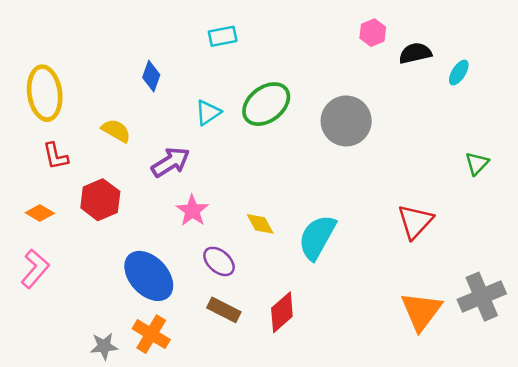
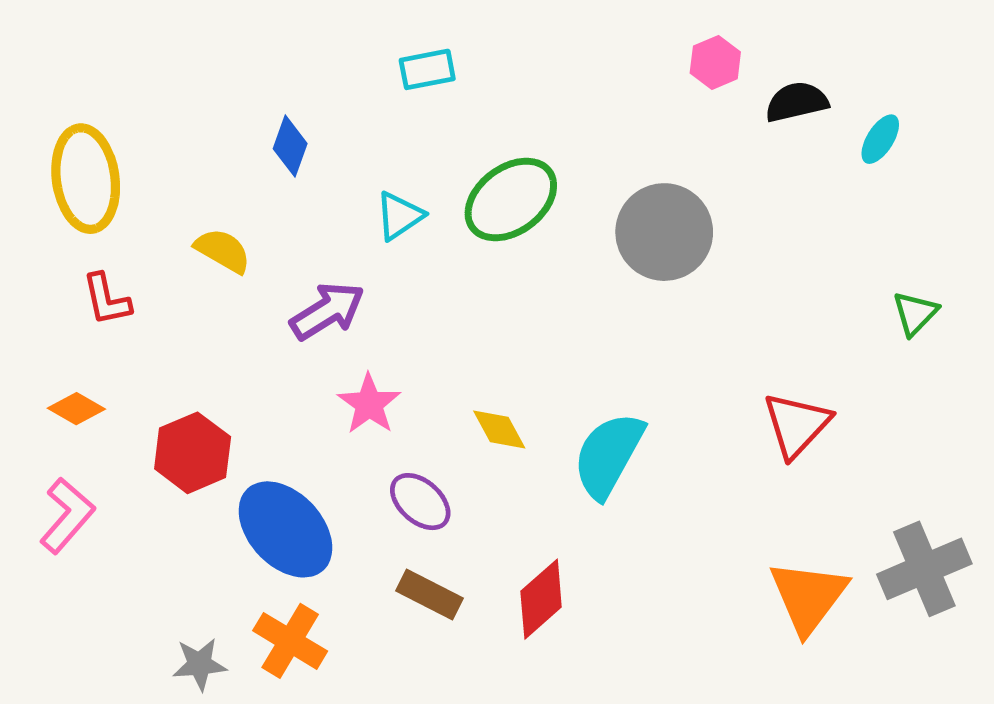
red hexagon: (100, 200) -> (193, 453), moved

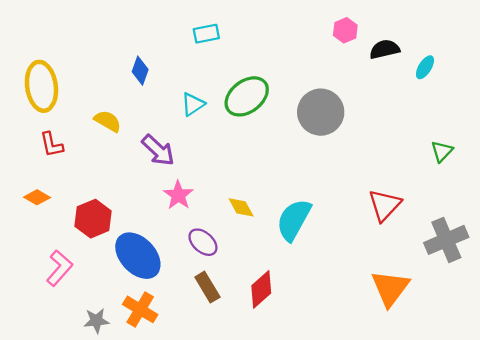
purple arrow: (327, 311) -> (158, 150), turned 75
pink L-shape: (67, 515) -> (59, 268), moved
gray cross: (924, 569) -> (446, 240), moved
brown rectangle: (430, 594) -> (207, 287), turned 32

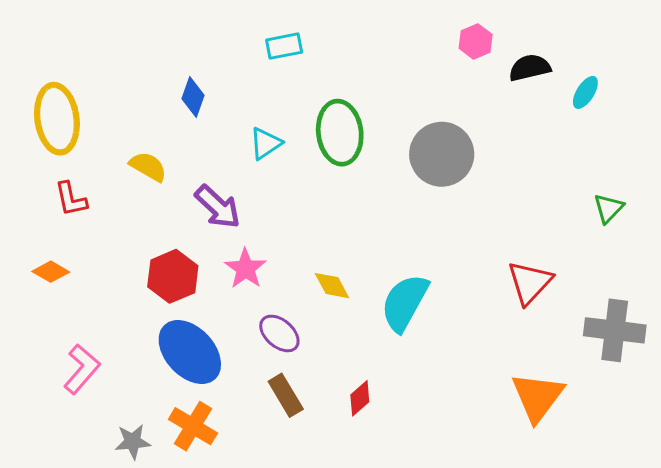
green ellipse: (247, 96) -> (340, 133), turned -60
red hexagon: (93, 219) -> (173, 276), moved
gray cross: (446, 240) -> (615, 330), turned 30
red diamond: (261, 289) -> (360, 398), size x0.7

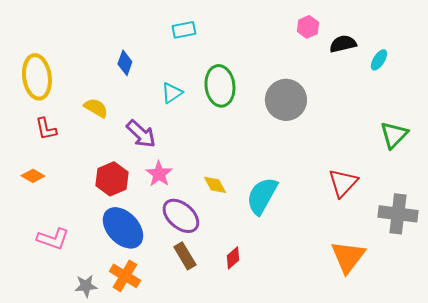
green triangle: (609, 208) -> (394, 135), size x1.4
purple ellipse: (279, 333) -> (181, 216), size x1.4
pink L-shape: (82, 369) -> (53, 239), turned 68

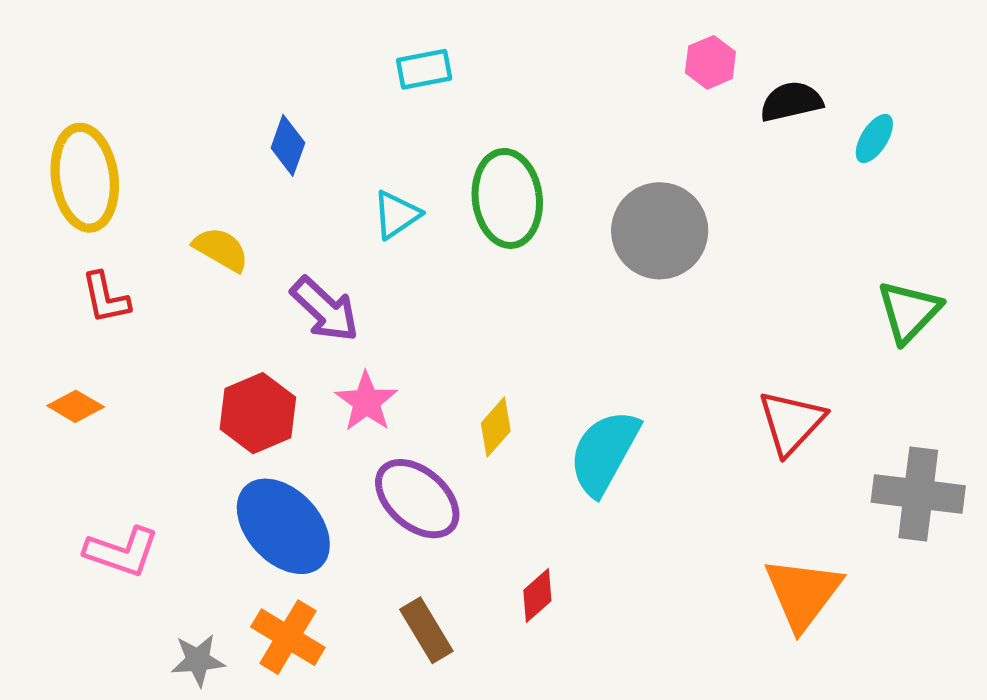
yellow diamond: (215, 185) -> (496, 427), turned 70
brown rectangle: (185, 256) -> (426, 630), moved

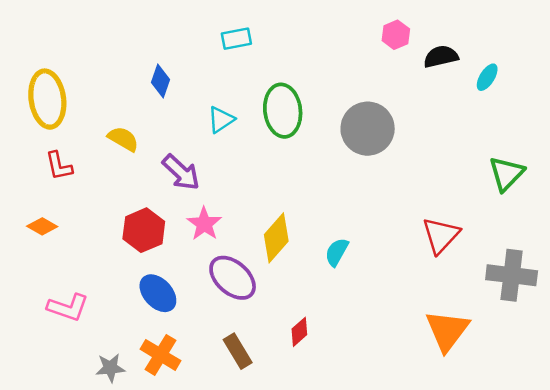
yellow diamond: (496, 427) -> (276, 238), size x1.5
cyan semicircle: (604, 452) -> (337, 252), size x0.6
blue ellipse: (283, 526) -> (158, 293), size x0.7

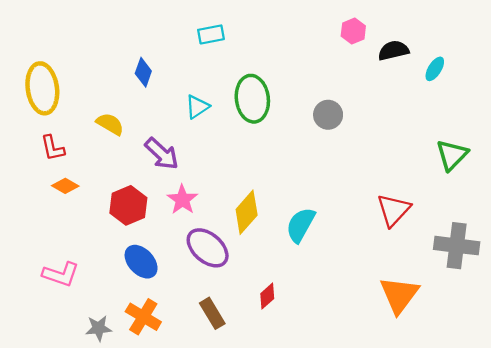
gray circle: (368, 129) -> (328, 115), size x0.6
orange diamond: (42, 226) -> (65, 186), moved
cyan semicircle: (337, 252) -> (301, 225), size x1.4

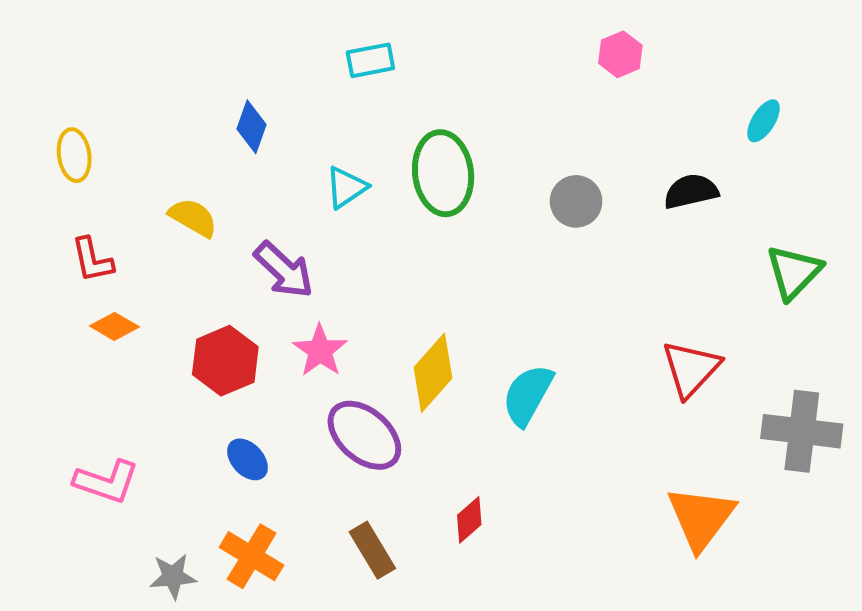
black semicircle: (393, 50) -> (691, 191), moved
yellow ellipse: (42, 88) -> (74, 155), size x0.6
blue ellipse: (141, 262) -> (247, 459), size x0.7

